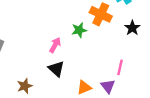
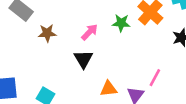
brown star: (25, 86) -> (47, 33), moved

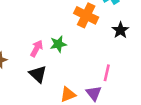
green star: (121, 23) -> (58, 44), moved

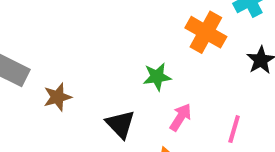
pink arrow: (37, 48) -> (181, 117), moved

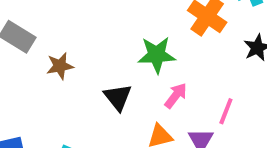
green star: (157, 77) -> (157, 55), size x1.4

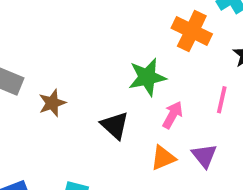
pink line: (226, 111) -> (222, 100), moved

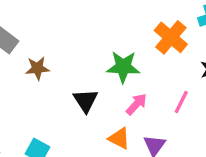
orange triangle: (163, 158) -> (119, 138), turned 35

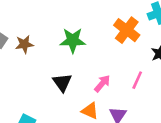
green star: (123, 67) -> (73, 40), moved
brown star: (37, 68) -> (24, 44), moved

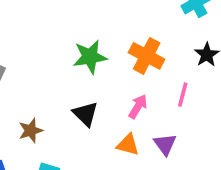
orange cross: (127, 30) -> (147, 56), moved
brown star: (24, 44) -> (31, 131), moved

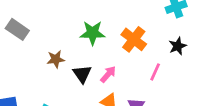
pink arrow: (138, 106) -> (108, 74), moved
brown star: (31, 131) -> (56, 59), moved

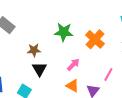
pink line: (155, 72) -> (108, 74), moved
black triangle: (82, 74) -> (39, 69), moved

